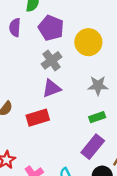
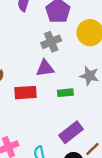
green rectangle: (97, 117) -> (65, 93), moved

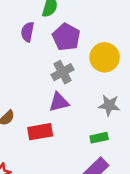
green rectangle: (65, 93) -> (99, 138), moved

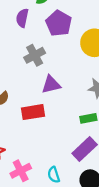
gray cross: (62, 72) -> (35, 55), moved

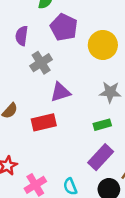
purple semicircle: (22, 18) -> (22, 36), moved

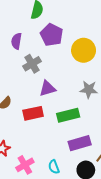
green rectangle: (102, 125) -> (68, 115), moved, size x1.5
purple rectangle: (101, 157) -> (80, 143), turned 30

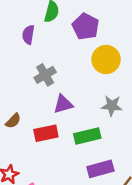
purple pentagon: (52, 35) -> (86, 27), moved
purple semicircle: (16, 41) -> (28, 35), moved

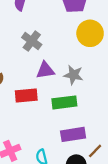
gray cross: (45, 75) -> (32, 41), turned -30
gray star: (112, 106) -> (73, 75), moved

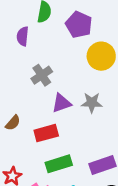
gray cross: (32, 41) -> (42, 75), turned 30
green rectangle: (64, 102) -> (59, 164), moved

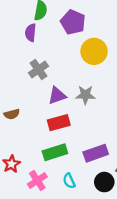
purple semicircle: (23, 36) -> (31, 33), moved
brown semicircle: (13, 123) -> (12, 114), turned 35
red rectangle: (46, 133) -> (59, 123), moved

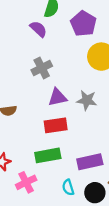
purple semicircle: (31, 33) -> (38, 29), turned 120
cyan semicircle: (69, 181) -> (68, 187), moved

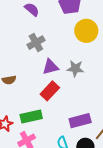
red rectangle: (56, 125) -> (50, 91), turned -36
green rectangle: (48, 155) -> (31, 116), moved

